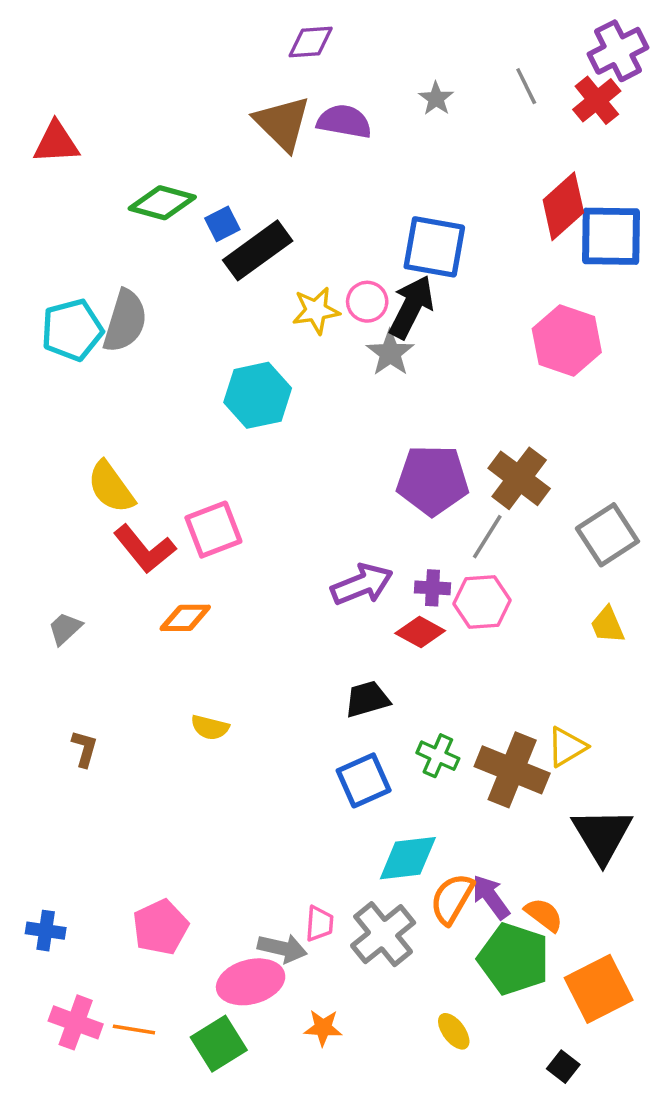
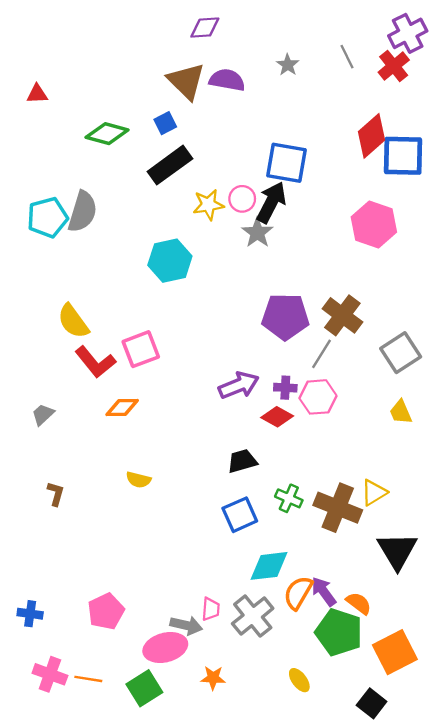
red triangle: (56, 143) -> (37, 94), size x0.7
blue square: (222, 224) -> (165, 123), moved
black square: (563, 1067) -> (372, 703), size x1.4

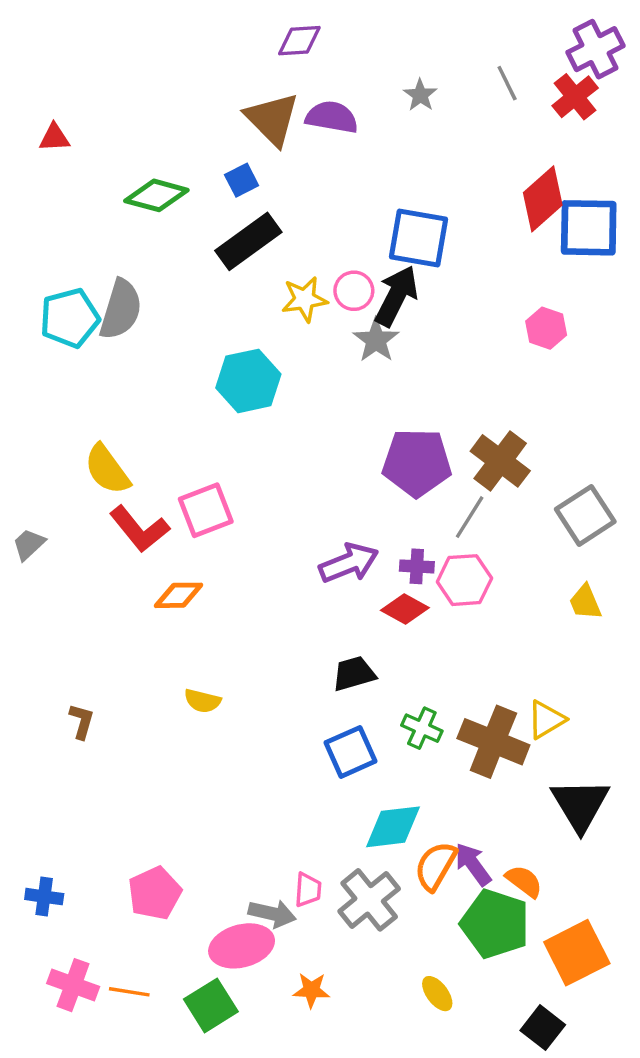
pink hexagon: (374, 224) -> (546, 328), size x0.6
gray trapezoid: (43, 414) -> (29, 544), moved

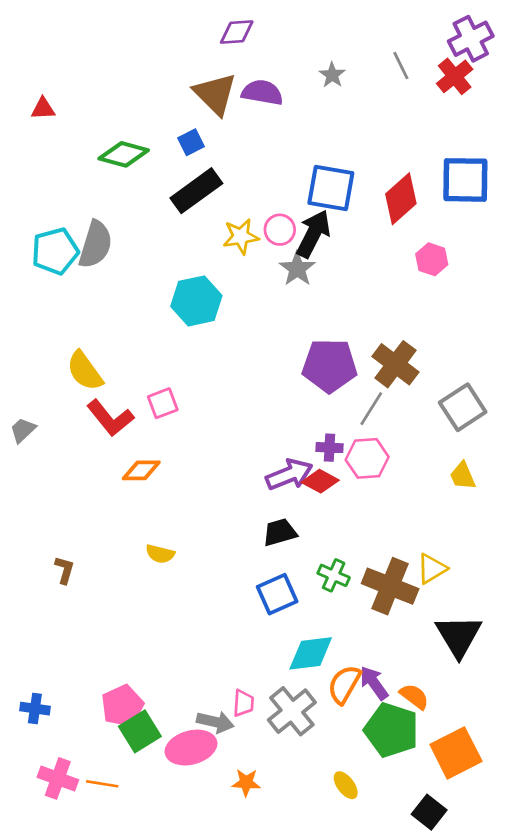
red diamond: (543, 199) -> (401, 199), moved
pink square: (206, 510) -> (163, 403), size x0.7
purple arrow: (349, 563) -> (289, 474), moved
green square: (211, 1005) -> (140, 731), moved

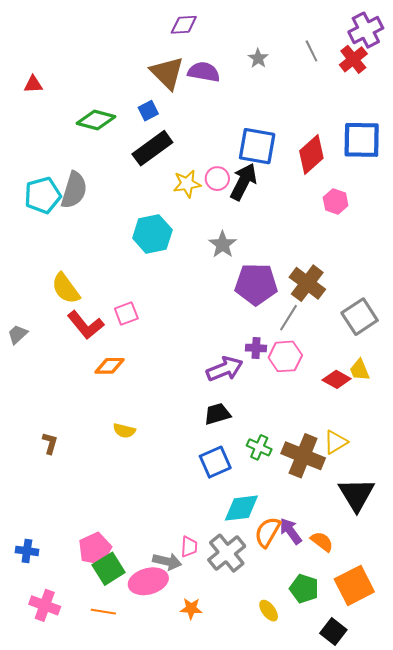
gray star: (297, 269) -> (223, 244), moved
red diamond: (320, 481) -> (337, 379), moved
green pentagon: (391, 730) -> (304, 589), moved, size x0.7
orange line: (102, 784) -> (103, 612), moved

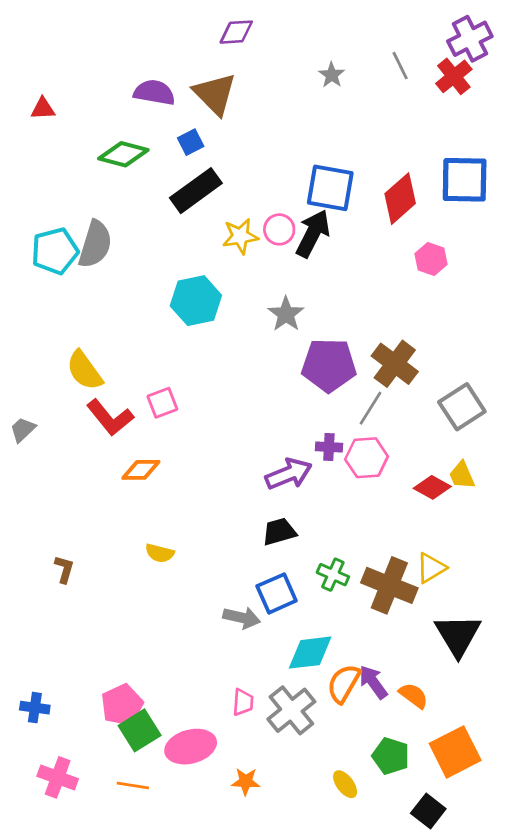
purple semicircle: (204, 72) -> (154, 92), moved
gray arrow: (167, 561) -> (242, 618), moved

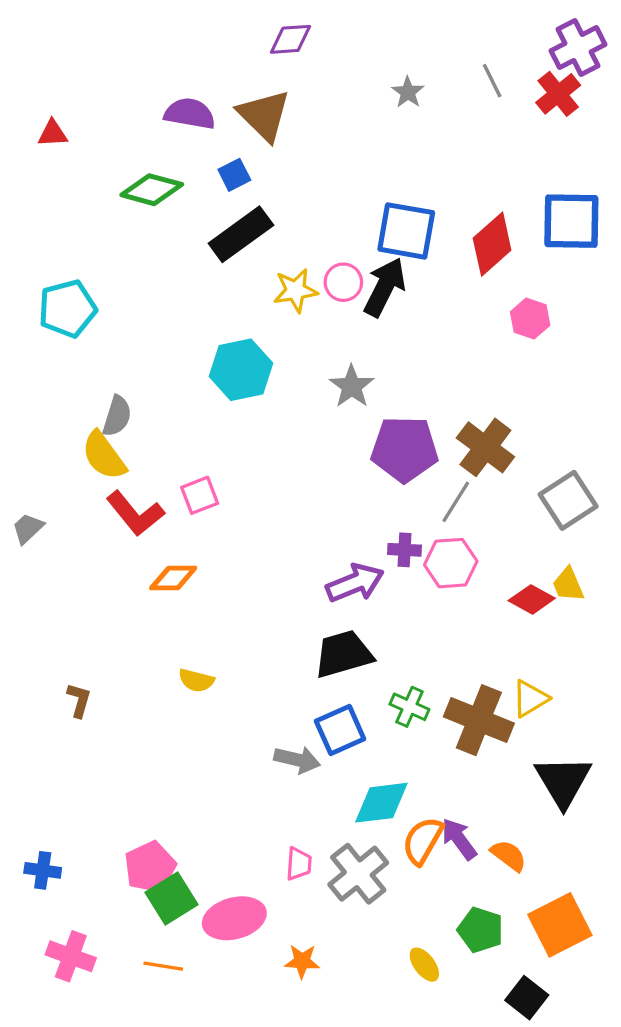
gray semicircle: (95, 244) -> (117, 416), moved, size x0.7
black trapezoid: (279, 532) -> (343, 654), size x1.4

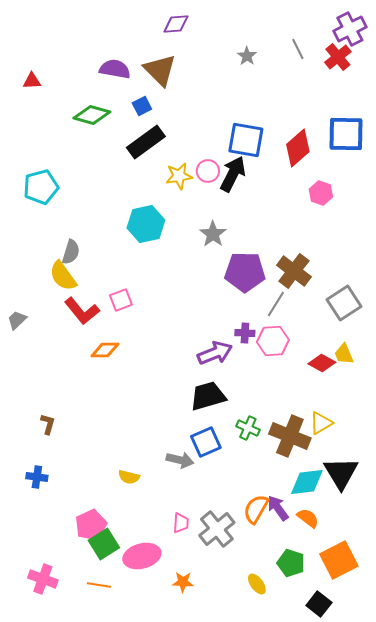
yellow semicircle: (196, 680) -> (129, 477), moved
cyan diamond: (381, 803) -> (307, 482), moved
blue cross: (43, 870) -> (37, 477), moved

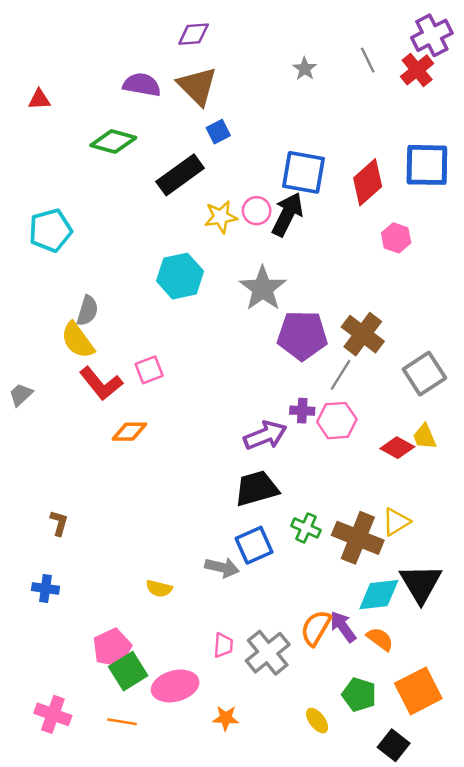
purple diamond: (176, 24) -> (194, 34), moved
blue square: (142, 106) -> (218, 132), moved
gray star: (213, 234) -> (263, 288), size x1.4

